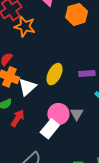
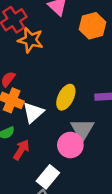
gray triangle: (77, 114) -> (82, 130), moved, size x1.5
white rectangle: (50, 129) -> (48, 177), moved

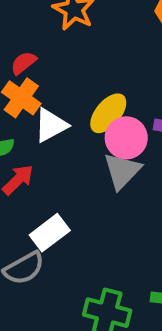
pink circle: (70, 145) -> (126, 138), moved

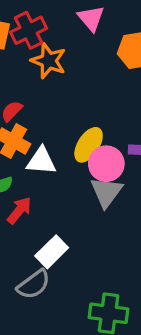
white triangle: (51, 125) -> (41, 161), turned 40

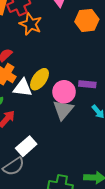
yellow ellipse: (89, 145) -> (40, 79), moved

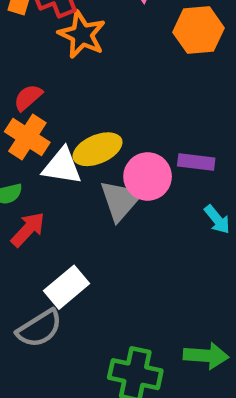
yellow ellipse: (40, 79) -> (97, 149), turned 30
gray triangle: (63, 110) -> (121, 200), moved

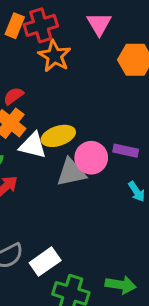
gray triangle: (121, 200) -> (71, 172), turned 32
white rectangle: (66, 287) -> (45, 262), moved

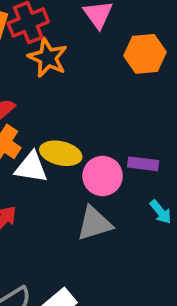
yellow ellipse: (58, 136) -> (61, 153), turned 36
gray triangle: (71, 172) -> (94, 224), moved

